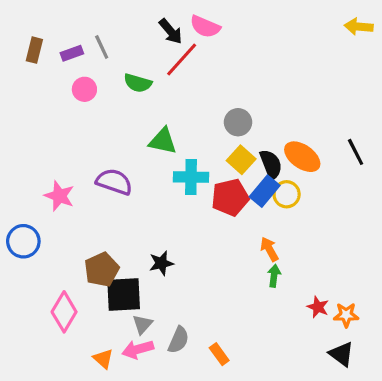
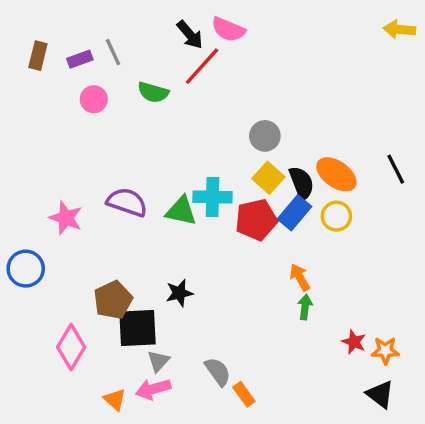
green triangle: (163, 141) -> (181, 211), moved
yellow circle: (287, 194) -> (336, 216), moved
gray semicircle: (178, 340) -> (218, 372), moved, turned -60

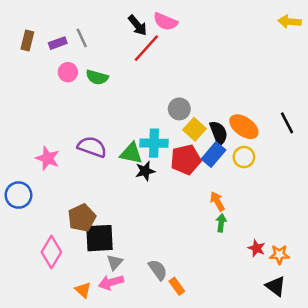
green semicircle: (153, 92) -> (97, 77), moved
gray circle: (265, 136) -> (179, 109), moved
black star: (179, 293) -> (145, 171), moved

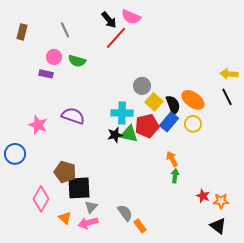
yellow arrow: (290, 22) -> (229, 74), moved
purple rectangle: (58, 43) -> (46, 74), moved, turned 32
green triangle: (131, 153) -> (129, 134), moved
brown pentagon: (82, 218) -> (65, 172), turned -30
orange triangle: (83, 290) -> (65, 218), moved

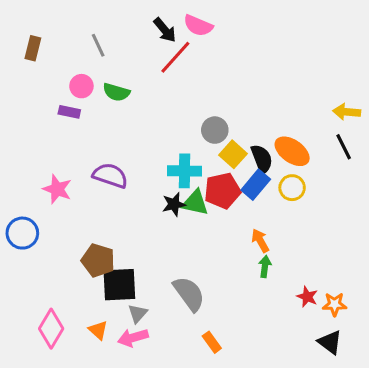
pink diamond: (41, 199) -> (51, 329), moved
gray semicircle: (125, 213) -> (189, 294), moved, size x1.4

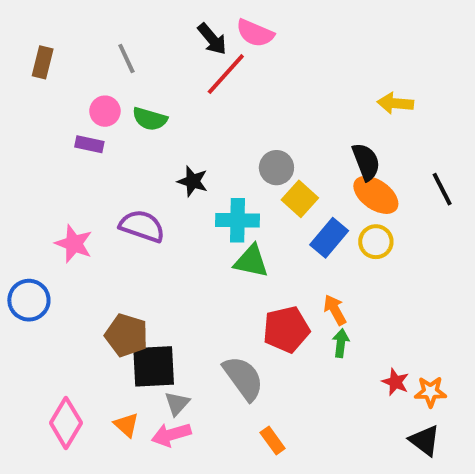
yellow arrow: (347, 112) -> (395, 103), moved
black semicircle: (262, 159) -> (366, 162), moved
red pentagon: (222, 191) -> (286, 329), moved
black star: (174, 204) -> (193, 181), moved, turned 30

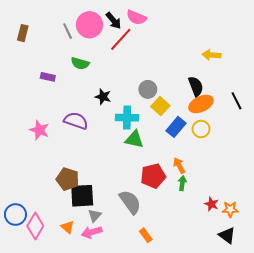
pink circle: (105, 111) -> (89, 25), moved, size x1.6
orange ellipse: (376, 195) -> (201, 104), turned -60
blue circle: (29, 300) -> (15, 214), moved

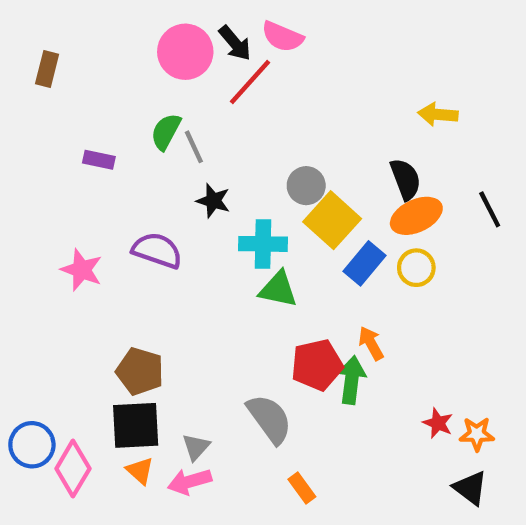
gray line: (68, 31) -> (194, 147), moved
green semicircle: (80, 63) -> (166, 132), turned 102
yellow square: (160, 106) -> (332, 220), size x1.4
green arrow: (182, 183) -> (352, 380), moved, size x1.5
black square: (82, 196) -> (136, 425), moved

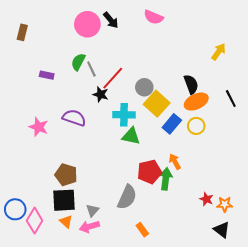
pink semicircle: (282, 37) -> (153, 17), moved
red line: (250, 82) -> (113, 78), moved
yellow arrow: (438, 114) -> (219, 52), moved, turned 120
gray semicircle: (269, 419) -> (127, 197), turned 60

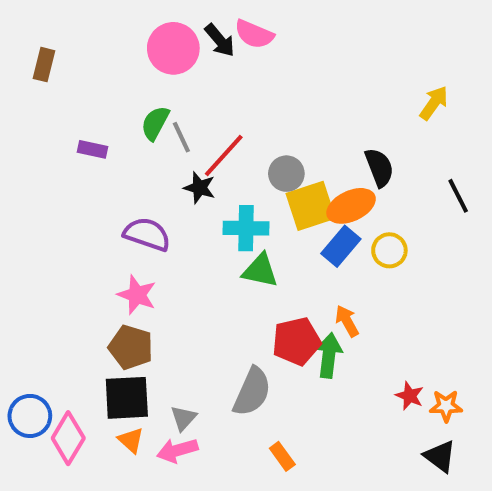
pink semicircle: (153, 17) -> (254, 34), moved
orange ellipse: (196, 102) -> (351, 206), moved
yellow square: (157, 104) -> (311, 206), turned 30
pink star: (39, 127) -> (137, 295), moved

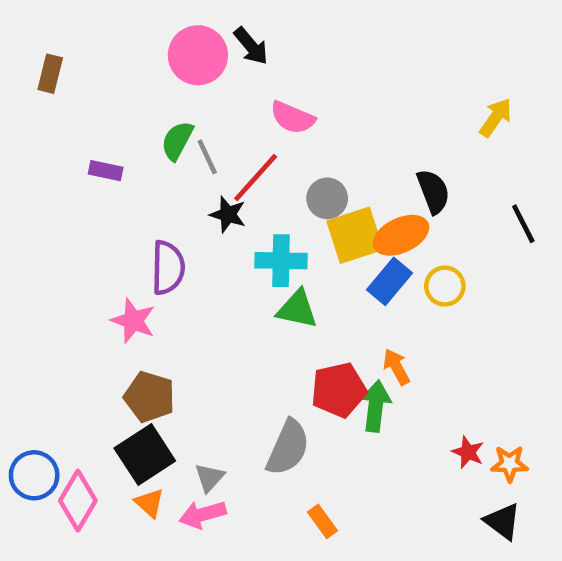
pink semicircle: (254, 34) -> (293, 118), moved
purple semicircle: (147, 234) -> (168, 268), turned 72
pink star: (137, 295) -> (133, 321), moved
black square: (127, 398) -> (145, 455), turned -30

